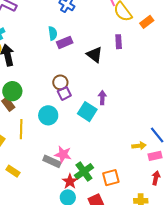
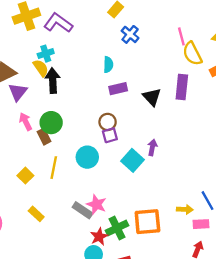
purple rectangle: (65, 42) -> (118, 89), moved
purple rectangle: (119, 42) -> (182, 87), size x1.5
orange square: (111, 178) -> (147, 222), moved, size x1.4

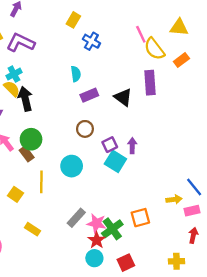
purple square: (110, 135) -> (110, 145), moved
pink star: (97, 204) -> (97, 223), moved
gray rectangle: (83, 210) -> (76, 218), turned -72
orange square: (147, 222) -> (140, 218), size x0.7

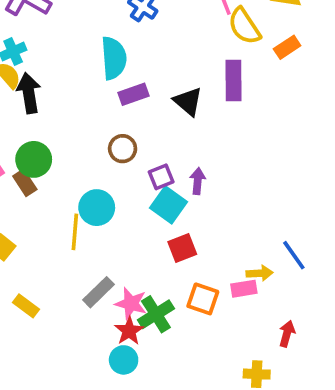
cyan semicircle: (76, 74) -> (114, 58), size x1.6
yellow line: (41, 182) -> (75, 232), moved
pink rectangle: (192, 211) -> (244, 289), moved
orange square: (140, 218) -> (203, 299), turned 30
red square: (126, 263) -> (182, 248), moved

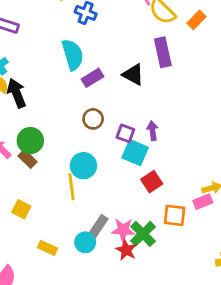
purple square: (161, 177) -> (125, 133), turned -36
cyan circle: (124, 360) -> (85, 242), moved

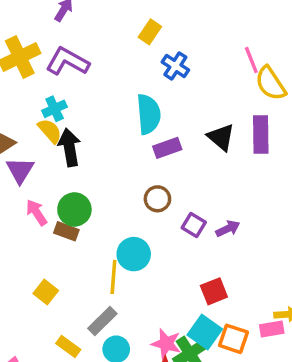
black triangle: (133, 75) -> (221, 137), moved
purple arrow: (152, 131) -> (228, 229), turned 60
cyan square: (135, 153) -> (205, 332), moved
brown rectangle: (28, 159) -> (66, 231), turned -36
gray rectangle: (98, 227) -> (102, 321), moved

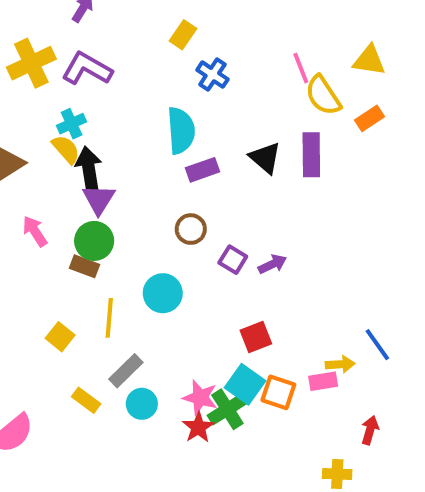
purple triangle: (20, 170) -> (99, 199), moved
pink arrow: (37, 212) -> (35, 231), moved
yellow line: (113, 277) -> (109, 318), moved

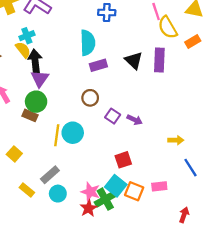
blue cross: (212, 75) -> (107, 13), turned -35
purple arrow: (272, 264) -> (135, 120), turned 48
yellow line: (109, 318) -> (57, 135), moved
yellow arrow: (340, 364) -> (176, 140), moved

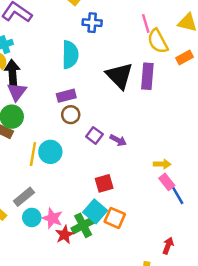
black triangle: (134, 60) -> (119, 76), size x1.4
purple rectangle: (98, 65) -> (66, 96), moved
pink rectangle: (159, 186) -> (167, 182), moved, turned 56
pink star: (90, 192) -> (52, 218), moved

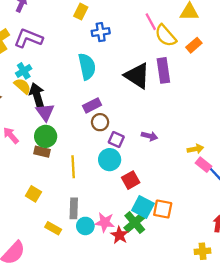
purple square: (94, 135) -> (116, 140), moved
cyan circle: (50, 152) -> (110, 160), moved
red square: (104, 183) -> (131, 180), moved
gray rectangle: (24, 197) -> (74, 208), turned -36

